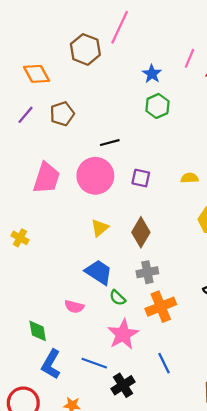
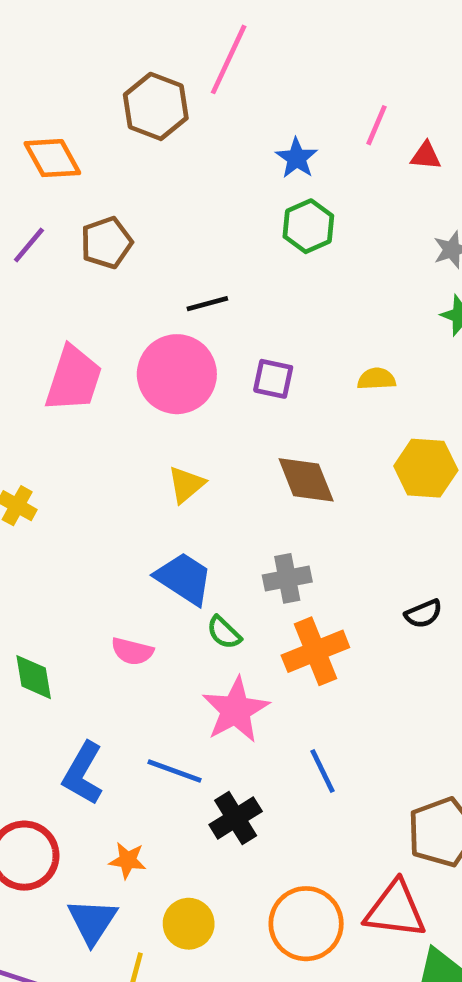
brown diamond: (141, 232) -> (306, 480), moved, turned -52
green diamond: (38, 331) -> (34, 677), moved

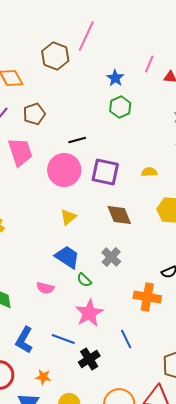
pink trapezoid: (74, 379) -> (20, 152), moved, turned -36
purple square: (273, 379) -> (105, 172), size x1.6
gray cross: (287, 578) -> (111, 257), turned -36
orange cross: (315, 651) -> (147, 297), moved, turned 32

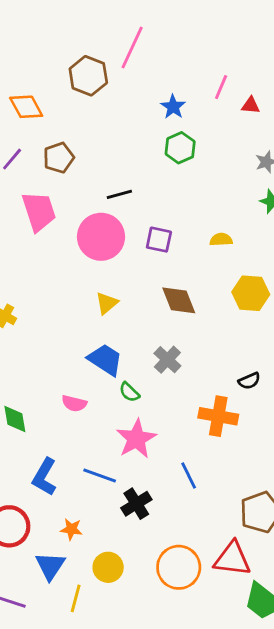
purple square: (105, 172) -> (159, 240), size x0.7

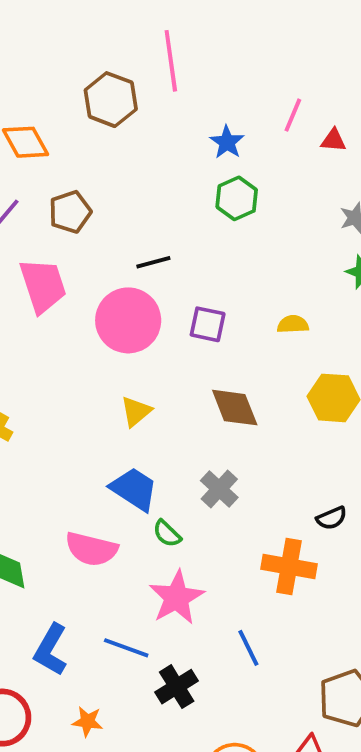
pink line: (132, 47) -> (171, 61), turned -33
pink semicircle: (74, 403) -> (91, 549), size x1.5

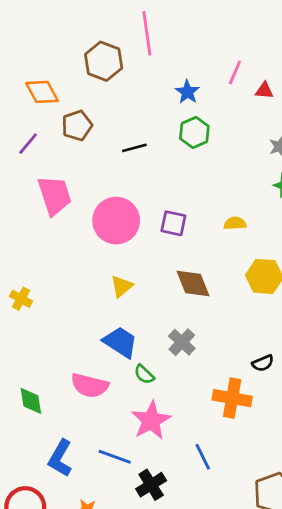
brown pentagon: (70, 212) -> (77, 125), moved
black line: (153, 262) -> (134, 148), moved

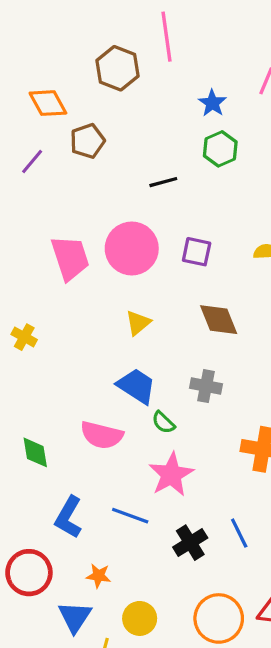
black line: (134, 148) -> (163, 182), moved
pink trapezoid: (55, 195) -> (70, 258), moved
gray cross: (182, 342) -> (206, 386), turned -32
blue line: (203, 457) -> (239, 533), moved
black cross: (151, 485) -> (190, 543), moved

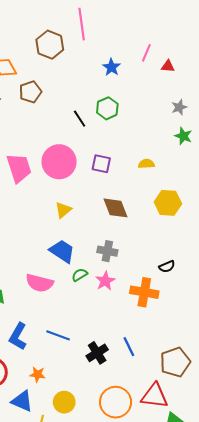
green hexagon: (220, 149) -> (107, 108), moved
black line: (163, 182) -> (80, 119), turned 72
green semicircle: (163, 422) -> (80, 275), turned 105
pink star: (171, 475) -> (105, 281), moved, size x0.7
blue triangle: (75, 617) -> (22, 401), turned -40

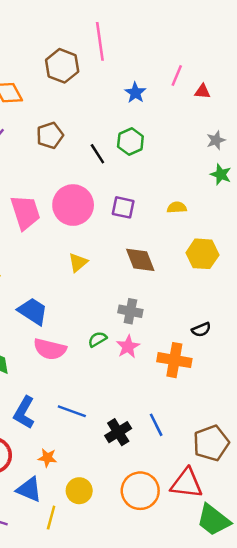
brown pentagon: (30, 92) -> (50, 135), moved
blue trapezoid: (62, 251) -> (33, 311), moved

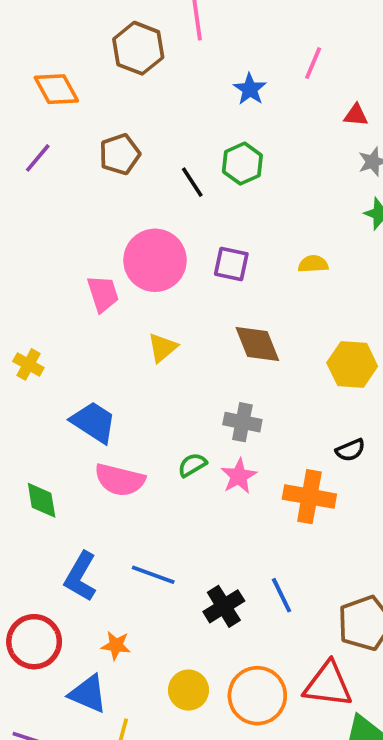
red triangle: (202, 91) -> (356, 115), moved
pink trapezoid: (25, 212) -> (103, 294), moved, size x0.7
yellow hexagon: (202, 254) -> (352, 364), moved
yellow circle: (79, 491) -> (188, 690), moved

